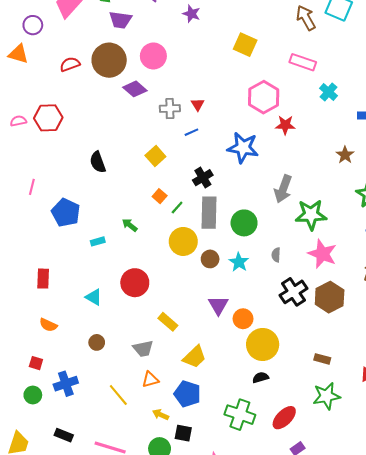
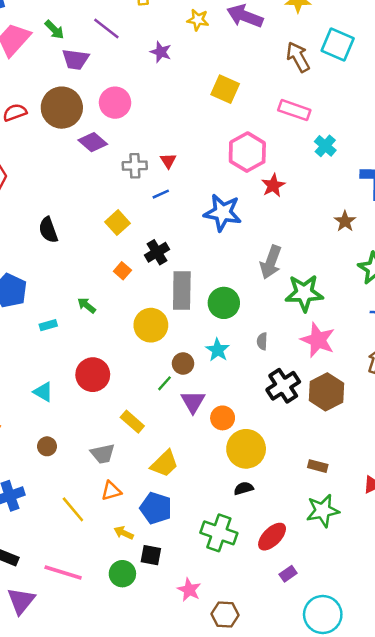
red star: (285, 125) -> (273, 185), turned -30
black cross: (203, 178) -> (157, 252), moved
green line: (177, 207) -> (164, 383), moved
brown circle: (210, 259) -> (183, 363), moved

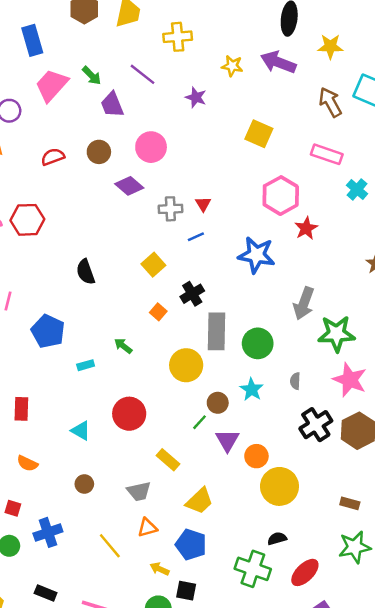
purple trapezoid: (75, 59) -> (112, 105), turned 60
brown circle: (62, 108) -> (99, 152), size x0.6
black semicircle: (244, 488) -> (277, 539), moved

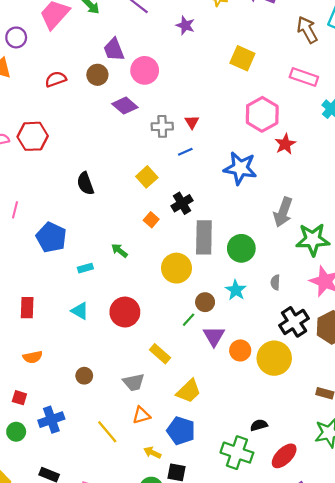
purple trapezoid: (112, 105) -> (114, 50), moved
cyan triangle: (81, 431) -> (80, 311), moved
orange semicircle: (27, 463) -> (33, 357), turned -36
yellow circle: (279, 486) -> (274, 358), moved

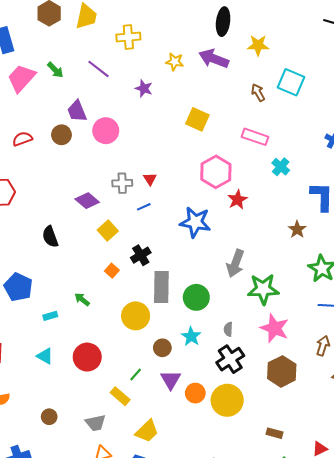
brown arrow: (307, 30) -> (258, 93), size x0.7
purple diamond: (125, 106) -> (87, 201), moved
green line: (189, 320) -> (136, 375), moved
black cross: (294, 322) -> (230, 359), moved

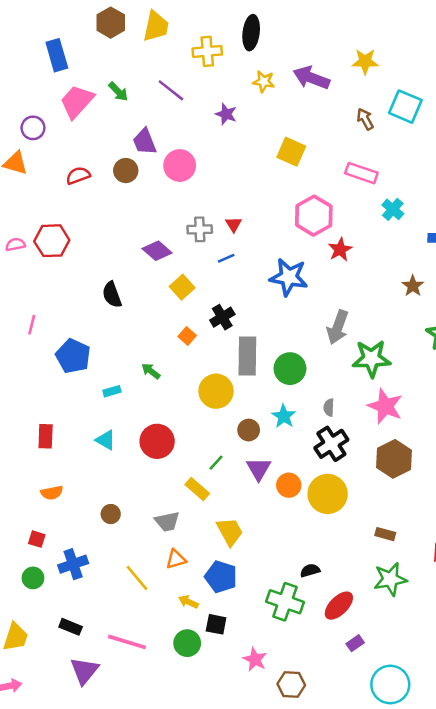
black ellipse: (223, 22) -> (251, 33), moved
yellow trapezoid: (147, 431) -> (230, 532), turned -75

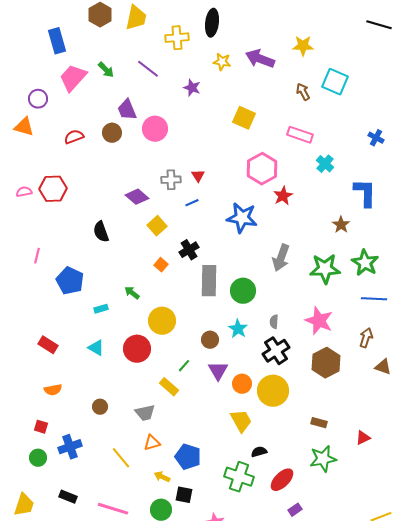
green star: (371, 359) -> (325, 269), moved
yellow circle: (216, 391) -> (162, 321), moved
red rectangle: (46, 436) -> (48, 345), turned -60
yellow trapezoid: (230, 532) -> (241, 421), moved

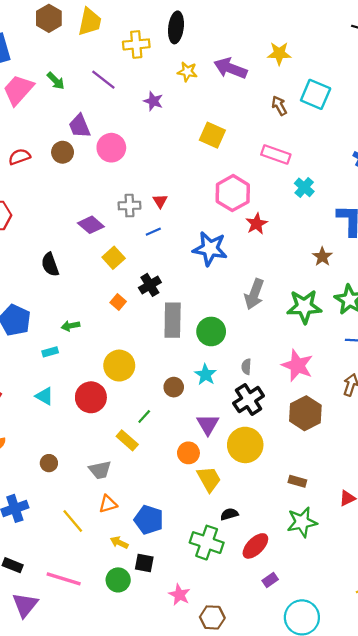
green arrow: (132, 293) -> (70, 326), moved, turned -49
purple triangle: (218, 371) -> (208, 425), moved
orange circle: (242, 384) -> (188, 453), moved

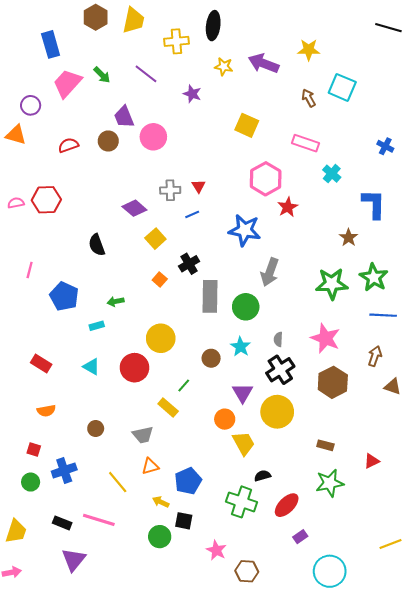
gray arrow: (254, 294) -> (270, 272), moved
blue pentagon: (149, 520) -> (188, 481), turned 30
pink line: (64, 579) -> (99, 520), moved

